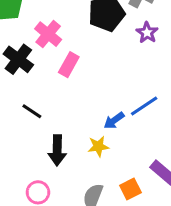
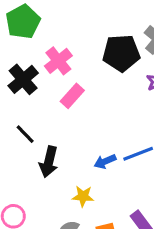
yellow star: (98, 146) -> (83, 196), moved
black arrow: (57, 150) -> (49, 162), moved

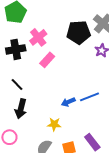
black cross: (23, 79) -> (16, 49), turned 30
black arrow: (49, 162) -> (21, 109), moved

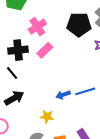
black cross: (16, 49) -> (18, 50), moved
black arrow: (21, 109) -> (14, 98), turned -138

